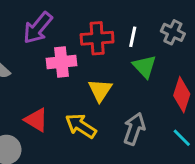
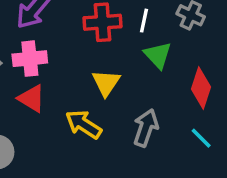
pink cross: (61, 62) -> (30, 59), moved
red triangle: (36, 120) -> (32, 98), moved

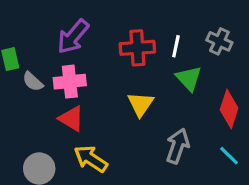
yellow arrow: (83, 124) -> (91, 159), moved

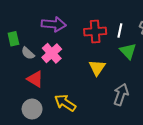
purple arrow: (73, 37) -> (54, 24), turned -125
pink cross: (70, 82) -> (52, 53), turned -36
red triangle: (71, 119) -> (35, 79), moved

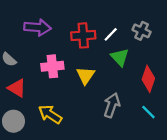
white line: (120, 30) -> (111, 34), turned 32
pink cross: (52, 53) -> (52, 66), moved, turned 36

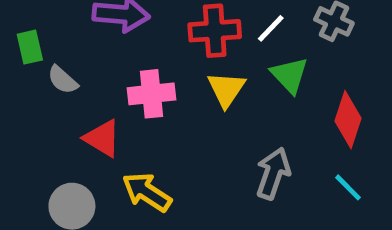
yellow triangle: (86, 75) -> (226, 89), moved
red triangle: (17, 88) -> (102, 138), moved

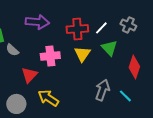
red triangle: (102, 138) -> (29, 75), turned 42
cyan line: (348, 187) -> (125, 96), moved

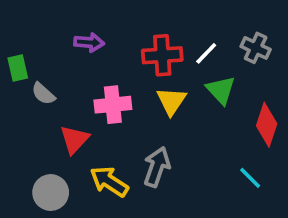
purple arrow: (37, 22) -> (89, 42), size x0.7
gray arrow: (102, 90) -> (157, 167), moved

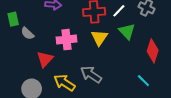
gray arrow: (157, 167) -> (91, 74), turned -75

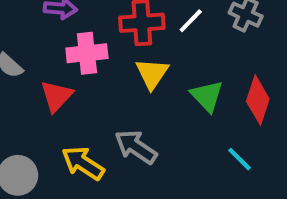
green triangle: (127, 31) -> (207, 96), moved
pink cross: (66, 40) -> (87, 53), moved
red triangle: (45, 59) -> (56, 96), moved

